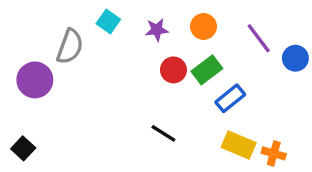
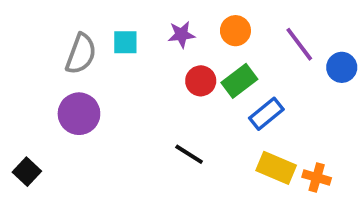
cyan square: (108, 21) -> (125, 42), moved, turned -35
purple circle: (35, 80) -> (79, 114), moved

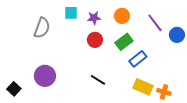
cyan square: (125, 42) -> (71, 13), moved
red circle: (201, 81) -> (95, 40), moved
purple circle: (79, 114) -> (45, 76), moved

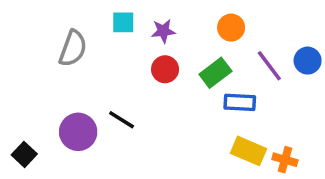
orange circle: (122, 16) -> (231, 28), moved
purple line: (155, 23) -> (269, 66), moved
blue rectangle: (138, 59) -> (240, 102), turned 42
black line: (98, 80) -> (122, 120), moved

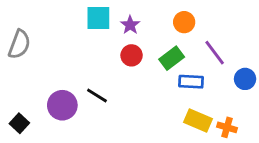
cyan square: (123, 22) -> (98, 18), size x1.4
purple star: (163, 31) -> (130, 25), turned -30
gray semicircle: (73, 48) -> (19, 44), moved
blue circle: (308, 61) -> (245, 79), moved

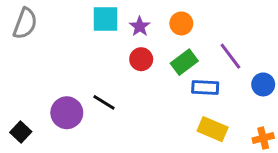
orange circle: (184, 22) -> (181, 23), moved
gray semicircle: (19, 44) -> (25, 23), moved
orange cross: (227, 127) -> (263, 138), moved, turned -30

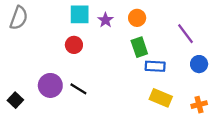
purple line: (230, 56) -> (186, 34), moved
red circle: (141, 59) -> (74, 45), moved
green rectangle: (184, 62) -> (139, 47), turned -72
black line: (104, 102) -> (78, 89), moved

